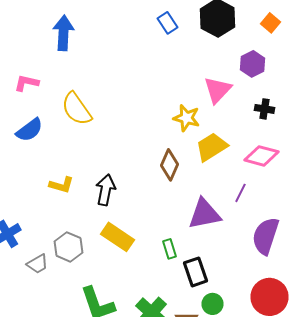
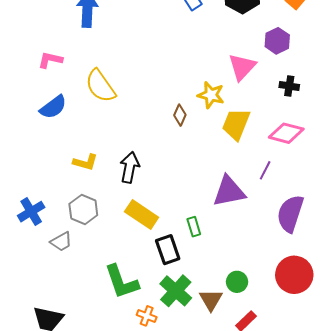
yellow trapezoid: (212, 147) -> (236, 124), turned -36
brown diamond: (170, 165) -> (180, 115), moved, size x0.7
gray hexagon: (68, 247) -> (83, 209), moved
black rectangle: (196, 272) -> (168, 250), moved

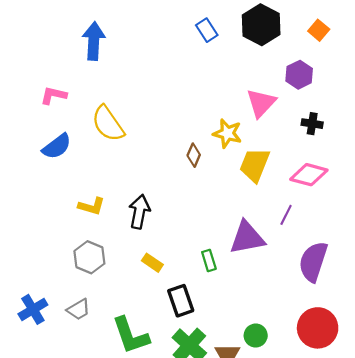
blue cross: (31, 212) -> (33, 309), moved
yellow rectangle: (142, 215) -> (152, 263), size x0.6
green rectangle: (194, 227) -> (209, 261), moved
gray trapezoid: (61, 242) -> (79, 309), moved

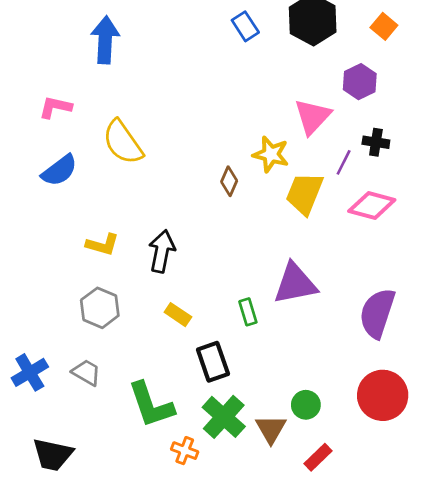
purple line: (286, 215) -> (344, 162), moved
gray trapezoid: (79, 309) -> (86, 372), turned -120

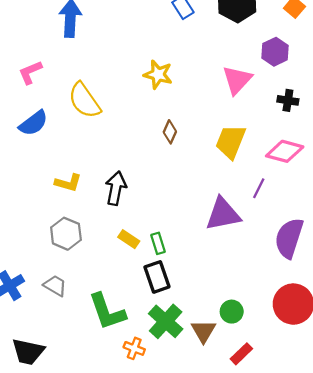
pink L-shape: (55, 107) -> (30, 72), turned -36
yellow star: (271, 154) -> (158, 74), moved
purple line: (344, 162) -> (259, 188), moved
green rectangle: (248, 312) -> (158, 243), moved

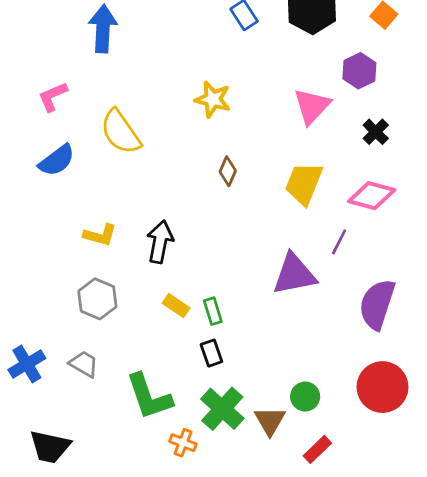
black cross: (288, 100) -> (376, 132), turned 36
black rectangle: (157, 277) -> (211, 353), size x0.7

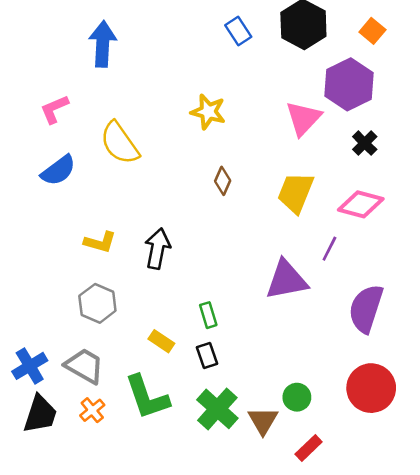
purple hexagon: (359, 71) -> (349, 84), size x1.5
yellow rectangle: (176, 306) -> (161, 341), moved
gray trapezoid: (84, 364) -> (84, 366), size x1.4
orange cross: (183, 443) -> (92, 410), moved, turned 30
black trapezoid: (50, 447) -> (40, 414), moved, turned -84

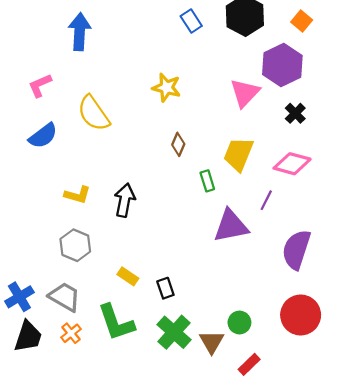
green rectangle: (208, 315) -> (207, 181), moved

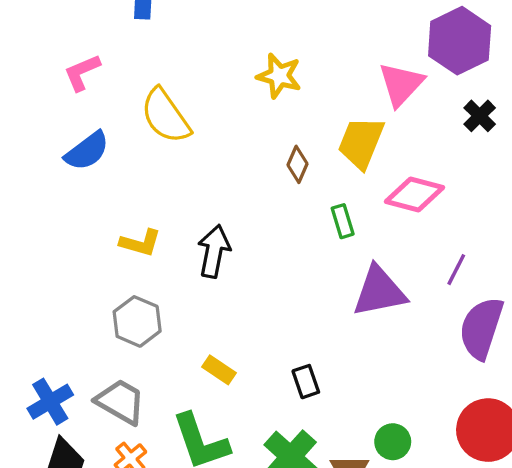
yellow trapezoid: (238, 154) -> (361, 143), moved
pink diamond: (292, 164) -> (414, 194), moved
purple line: (266, 200) -> (456, 270), moved
black rectangle: (165, 288) -> (306, 382), moved

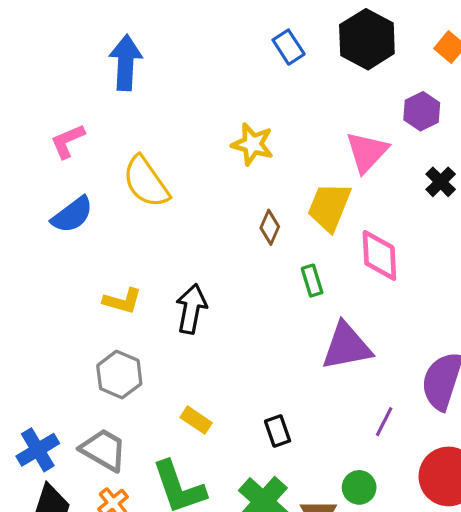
purple hexagon: (460, 41) -> (422, 111), size x0.6
pink diamond: (414, 194) -> (379, 255), turned 72
purple line: (456, 270) -> (384, 422), moved

